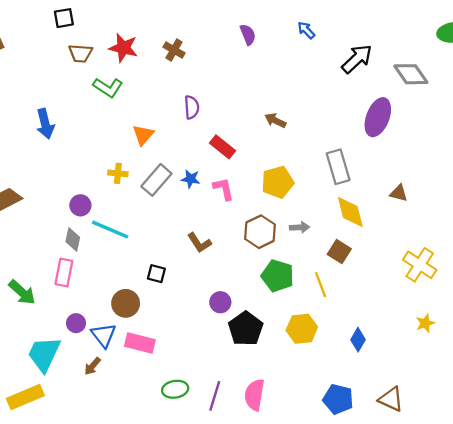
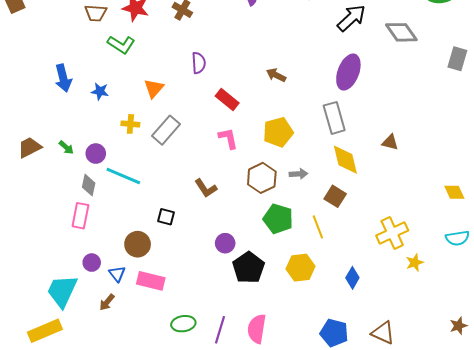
purple ellipse: (378, 117) -> (348, 72), moved
blue star: (191, 179) -> (100, 91), moved
yellow cross: (420, 265) -> (392, 233), moved, turned 32
green arrow: (22, 292) -> (66, 147), moved, size x0.6
blue triangle: (104, 335) -> (117, 274), size x0.7

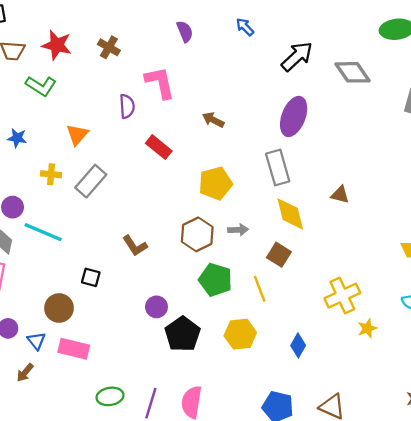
pink L-shape: (228, 138) -> (160, 82), moved, size x1.4

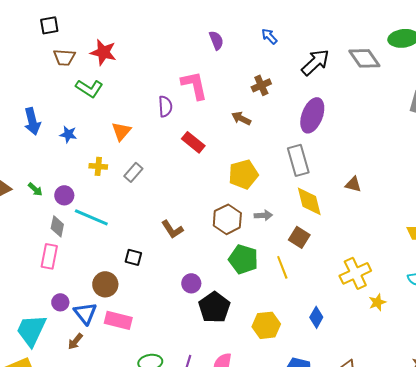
brown cross: (109, 47) -> (261, 85), moved, turned 36
gray diamond: (353, 72) -> (364, 58), moved
gray rectangle: (91, 181) -> (133, 172), size x0.7
yellow hexagon: (240, 334) -> (266, 325), moved
blue triangle: (36, 341) -> (85, 313), size x1.4

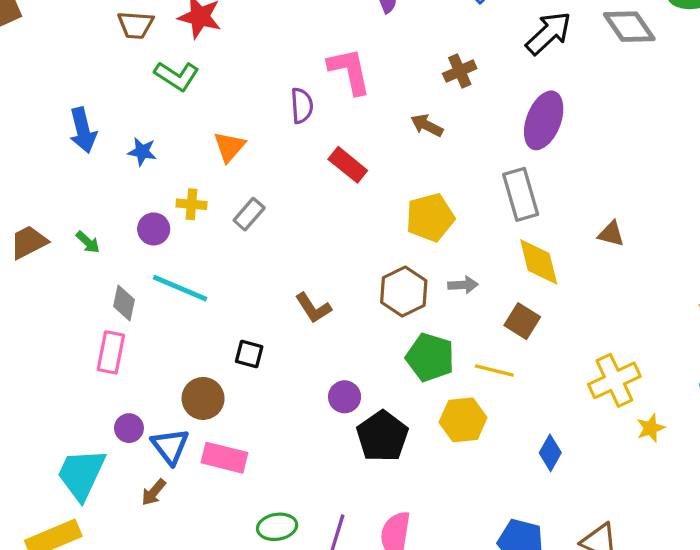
purple circle: (64, 195) -> (154, 229), moved
yellow line: (282, 267) -> (494, 370), turned -55
yellow hexagon: (266, 325) -> (463, 420), moved

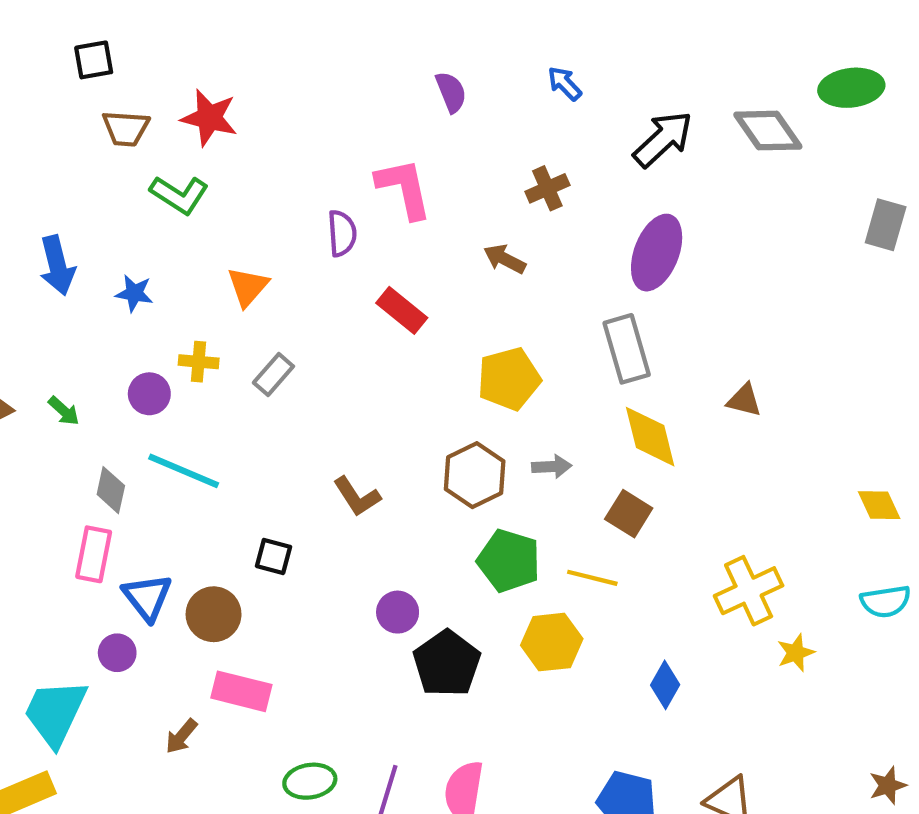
blue triangle: (170, 446) -> (147, 597), moved
brown arrow: (154, 492) -> (181, 736), moved

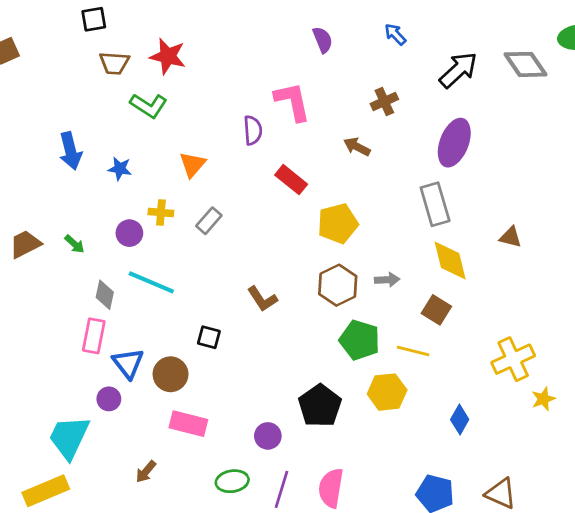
yellow pentagon: (509, 379) -> (338, 223), moved
purple circle: (398, 612) -> (268, 436), moved
brown arrow: (181, 736) -> (146, 472), moved

